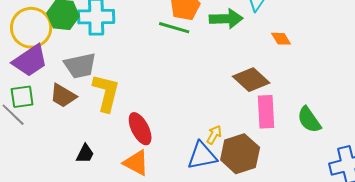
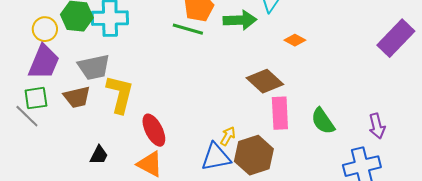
yellow circle: (31, 28) -> (45, 29), size x0.6
orange diamond: (281, 39) -> (295, 40), turned -30
purple trapezoid: (30, 61) -> (44, 62), turned -33
brown trapezoid: (63, 96) -> (77, 97), turned -44

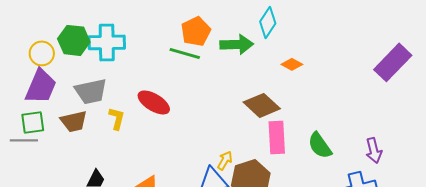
yellow L-shape: (120, 94) -> (117, 118), size x0.6
gray line: (27, 116) -> (24, 140), turned -44
red ellipse: (154, 130) -> (154, 102), moved, turned -32

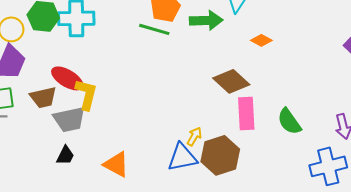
gray trapezoid: (91, 91) -> (69, 119), moved
red ellipse: (154, 102) -> (67, 78), moved
yellow L-shape: (117, 118) -> (86, 94), size x1.4

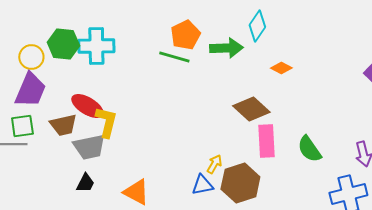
blue triangle: (182, 157) -> (202, 185), size x0.7

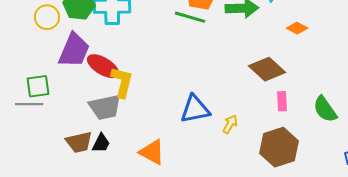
purple trapezoid: (30, 90) -> (74, 50), moved
brown trapezoid: (63, 125) -> (79, 142), moved
pink rectangle: (266, 141) -> (282, 101), size x0.6
brown hexagon: (240, 183) -> (279, 147), moved
blue triangle: (202, 185) -> (195, 109), moved, size x1.4

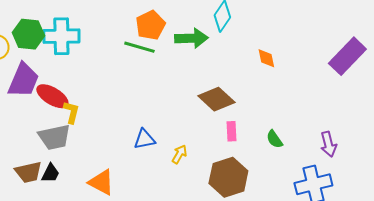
orange diamond: (297, 28) -> (266, 58), moved, turned 50
yellow L-shape: (122, 82) -> (71, 112), size x0.7
blue triangle: (195, 109) -> (144, 139), size x0.7
green semicircle: (325, 109) -> (274, 139), size x0.7

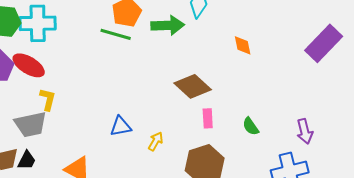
red ellipse: (52, 96) -> (29, 65), moved

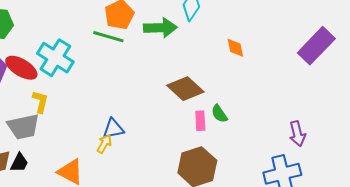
cyan cross: (38, 23) -> (55, 58), moved, turned 33
green semicircle: (251, 126) -> (219, 114), moved
yellow arrow: (156, 141) -> (104, 144), moved

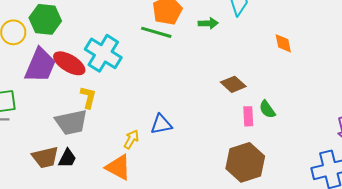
green arrow: (160, 28) -> (208, 23), size x0.6
brown diamond: (185, 89) -> (233, 84), size x0.7
yellow arrow: (104, 144) -> (131, 139), moved

